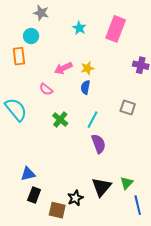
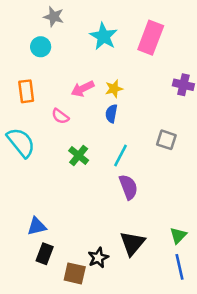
cyan star: (79, 28) -> (104, 36), size x1.5
orange rectangle: (19, 56) -> (26, 91), moved
green triangle: (127, 183) -> (178, 235), moved

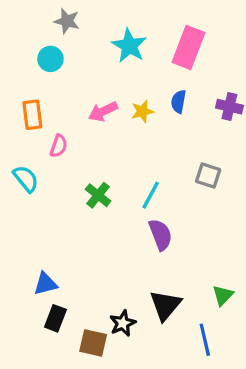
blue semicircle: (111, 114) -> (179, 102), moved
pink semicircle: (60, 116) -> (59, 146), moved, turned -108
cyan semicircle: (21, 142) -> (26, 179), size x0.7
blue line: (179, 267) -> (205, 340), moved

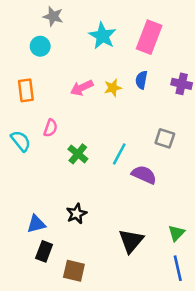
pink semicircle: (59, 146) -> (51, 128), moved
purple semicircle: (160, 235) -> (144, 175), moved, turned -45
black star: (123, 323) -> (76, 214), moved
blue line: (205, 340) -> (178, 268), moved

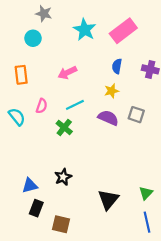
pink rectangle: (149, 37) -> (123, 31), turned 32
yellow star: (113, 88) -> (111, 91), moved
cyan line: (119, 154) -> (75, 105), moved, turned 36
purple semicircle: (144, 175) -> (108, 118), moved

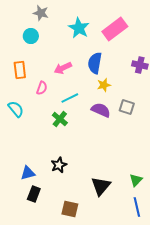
blue semicircle: (117, 66) -> (95, 63), moved, size x1.5
pink semicircle: (42, 106) -> (42, 88), moved
brown square: (61, 224) -> (70, 209), moved

